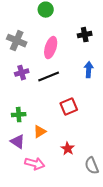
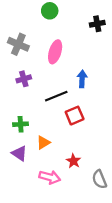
black cross: (85, 35) -> (97, 24), moved
blue arrow: (89, 70) -> (82, 79), moved
black line: (49, 77) -> (56, 96), moved
pink arrow: (35, 164) -> (50, 177), moved

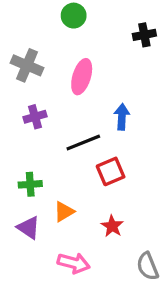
red star: (73, 161) -> (112, 226), moved

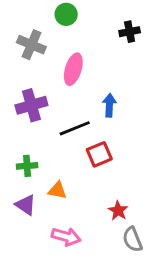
gray cross: (27, 65) -> (31, 45), moved
purple cross: (35, 117) -> (31, 105), size x1.5
orange triangle: (64, 212) -> (57, 190), turned 42
red star: (112, 226) -> (118, 211), moved

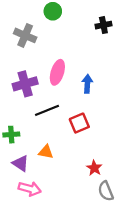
pink ellipse: (73, 69) -> (57, 72), moved
black line: (75, 128) -> (47, 110), moved
green cross: (27, 166) -> (11, 135), moved
pink arrow: (66, 237) -> (30, 189), moved

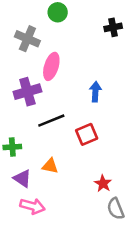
pink ellipse: (57, 72) -> (51, 66), moved

